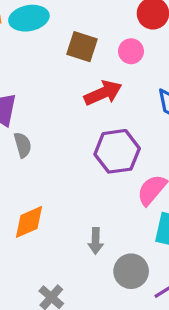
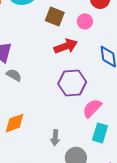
gray semicircle: (23, 145) -> (14, 75), turned -49

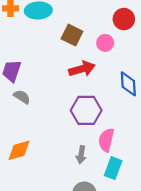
pink semicircle: (92, 108) -> (106, 140), turned -35
gray arrow: (55, 138) -> (81, 155), moved

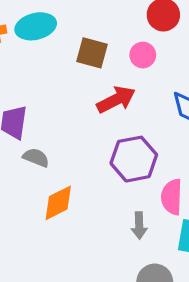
orange diamond: (19, 150) -> (58, 203), moved

